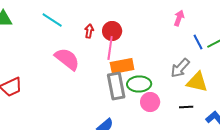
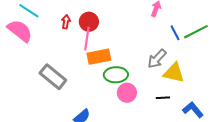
pink semicircle: (67, 59) -> (20, 31), moved
gray rectangle: (116, 86) -> (53, 77), moved, turned -40

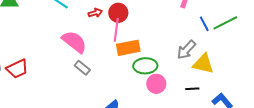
red arrow: (66, 22) -> (95, 13), turned 64
pink semicircle: (20, 31) -> (74, 42), moved
gray rectangle: (53, 77) -> (82, 68), size x0.6

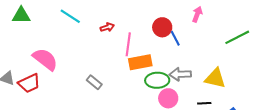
red circle: (118, 13) -> (162, 27), moved
blue line: (204, 24) -> (175, 38), moved
pink semicircle: (74, 42) -> (45, 59), moved
gray arrow: (186, 50) -> (180, 74), moved, turned 45

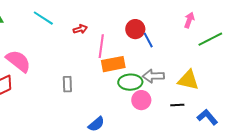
pink arrow: (197, 14) -> (189, 20), moved
gray rectangle: (94, 82) -> (67, 84), turned 49

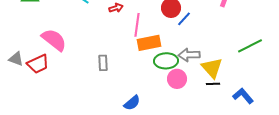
green line: (210, 39) -> (250, 46), moved
blue line: (148, 40) -> (184, 19), turned 70
yellow triangle: (188, 80) -> (212, 68), moved, turned 35

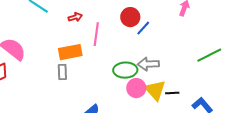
orange rectangle: (149, 43) -> (70, 52), moved
yellow triangle: (212, 68) -> (155, 90), moved

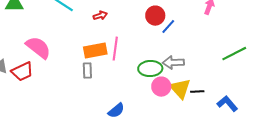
pink line: (96, 34) -> (115, 49), moved

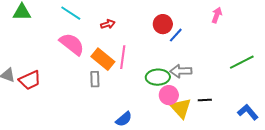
pink semicircle: (38, 48) -> (72, 44), moved
orange rectangle: (95, 51) -> (103, 59), turned 50
yellow triangle: (180, 89) -> (181, 108), moved
blue L-shape: (227, 104) -> (248, 112), moved

